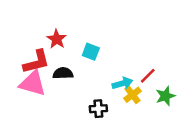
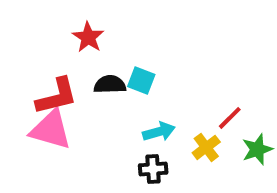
red star: (57, 39) -> (88, 37), moved
black semicircle: (63, 73) -> (110, 84), moved
cyan arrow: (122, 83) -> (159, 132), moved

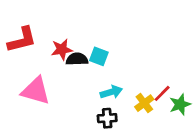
red star: (88, 37) -> (62, 49), moved, turned 30
red L-shape: (57, 96) -> (22, 40), moved
red line: (230, 118) -> (162, 93), moved

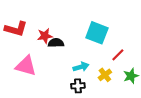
red L-shape: (22, 40) -> (16, 29), turned 30
cyan square: (99, 56) -> (97, 33), moved, size x1.6
red line: (162, 93) -> (118, 55), moved

